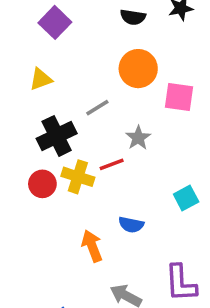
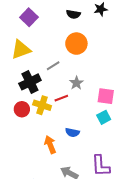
yellow triangle: (41, 79) -> (21, 50), size x1.5
pink square: (179, 97) -> (106, 96), moved

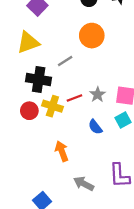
black cross: (30, 82) -> (39, 80), turned 35
gray star: (76, 83) -> (98, 95), moved
blue semicircle: (72, 132) -> (95, 127), moved, turned 40

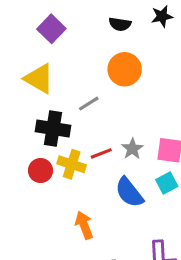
yellow triangle: (28, 42) -> (39, 79), turned 50
blue semicircle: (95, 127) -> (129, 192), size x1.5

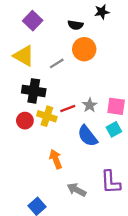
black star: (162, 16) -> (102, 12), moved
black semicircle: (120, 24) -> (75, 25), moved
gray line: (89, 104) -> (57, 63), moved

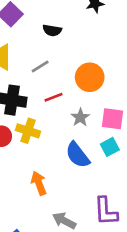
black semicircle: (75, 25) -> (52, 30), moved
orange circle: (84, 49) -> (90, 77), moved
red line: (68, 109) -> (54, 97), moved

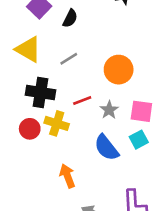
black semicircle: (52, 30) -> (70, 18), moved, turned -72
red line: (54, 97) -> (82, 101), moved

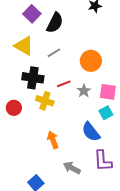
black semicircle: (70, 18) -> (55, 23), size x1.5
red circle: (30, 129) -> (14, 108), moved
blue semicircle: (106, 148) -> (91, 132), moved

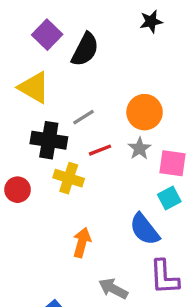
gray line: (54, 53) -> (83, 117), moved
gray star: (84, 91) -> (140, 148), moved
orange arrow: (53, 140) -> (82, 242), turned 36

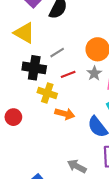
red circle: (18, 190) -> (13, 117), moved
orange arrow: (82, 242) -> (65, 114), moved, turned 90

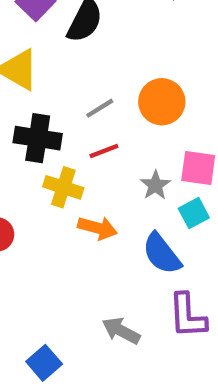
gray line: (57, 53) -> (100, 108), moved
gray star: (94, 73) -> (155, 185), moved

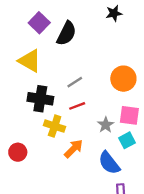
orange circle: (162, 102) -> (123, 79), moved
orange arrow: (98, 228) -> (74, 149), turned -60

